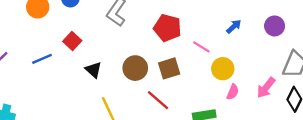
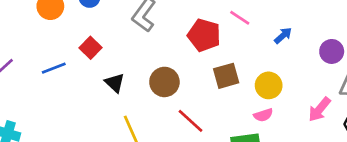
purple circle: (275, 26) -> (332, 51), moved
pink line: (201, 47) -> (240, 18), moved
brown square: (169, 68) -> (226, 76), moved
pink semicircle: (233, 92) -> (263, 115), moved, turned 49

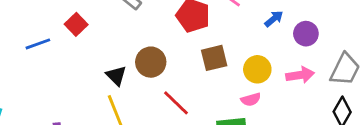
purple circle: (332, 51) -> (306, 34), moved
black triangle: (115, 83) -> (116, 76), moved
pink arrow: (319, 109) -> (300, 75), moved, turned -140

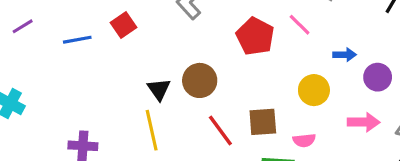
blue arrow: (274, 19) -> (345, 55), turned 30
brown square: (214, 58) -> (263, 122), moved
yellow circle: (257, 69) -> (314, 90), moved

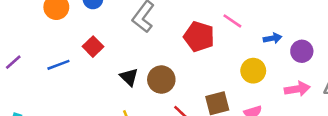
black triangle: (159, 89) -> (129, 77), moved

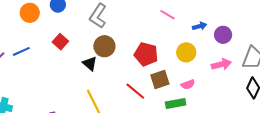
red pentagon: (199, 37) -> (146, 54), moved
blue line: (58, 65) -> (21, 51), moved
brown circle: (161, 80) -> (104, 46), moved

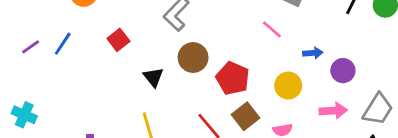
brown circle: (104, 46) -> (193, 58), moved
blue line: (21, 51) -> (63, 44), turned -42
brown square: (160, 79) -> (245, 116), turned -30

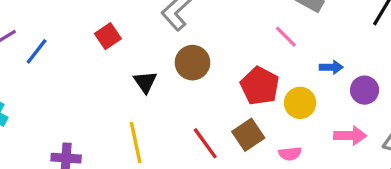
blue line: (63, 44) -> (37, 51), moved
red pentagon: (233, 78) -> (260, 86), moved

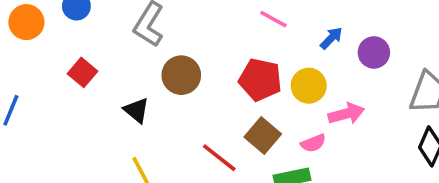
blue arrow: (331, 67) -> (331, 38), turned -30
pink arrow: (350, 136) -> (346, 114), moved

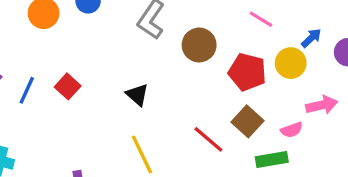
red square: (82, 72) -> (68, 86), moved
brown circle: (181, 75) -> (199, 45), moved
yellow circle: (309, 86) -> (291, 63), moved

